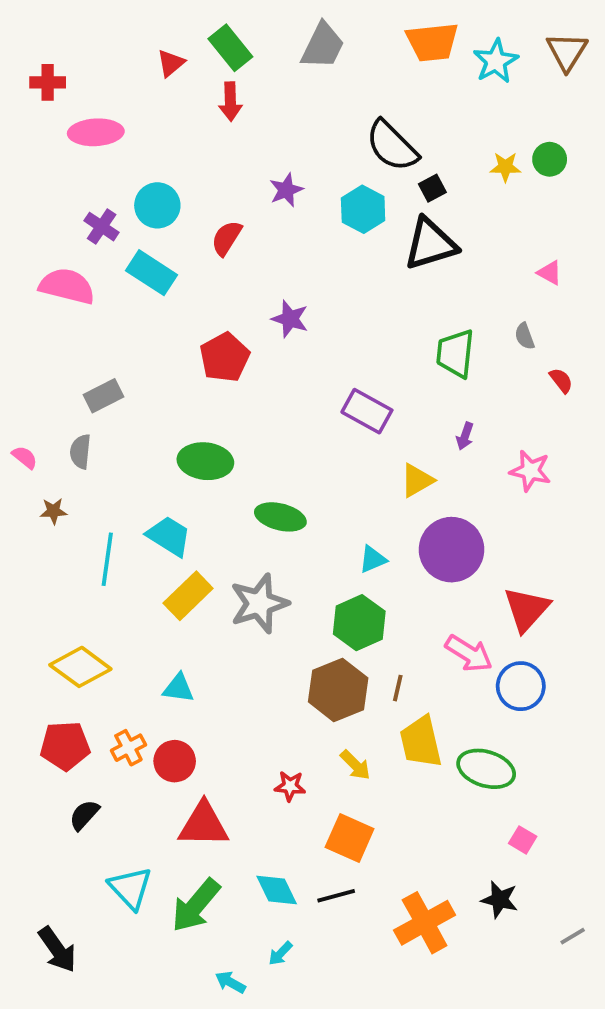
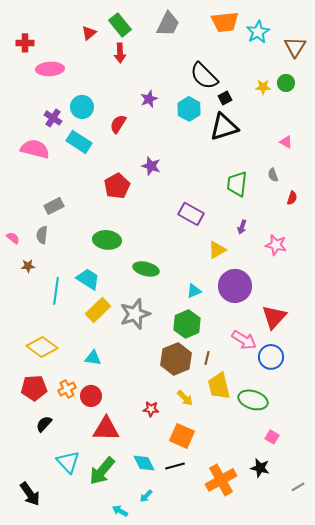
brown triangle: (567, 52) -> (295, 47), moved
red semicircle: (561, 380) -> (292, 198), turned 56

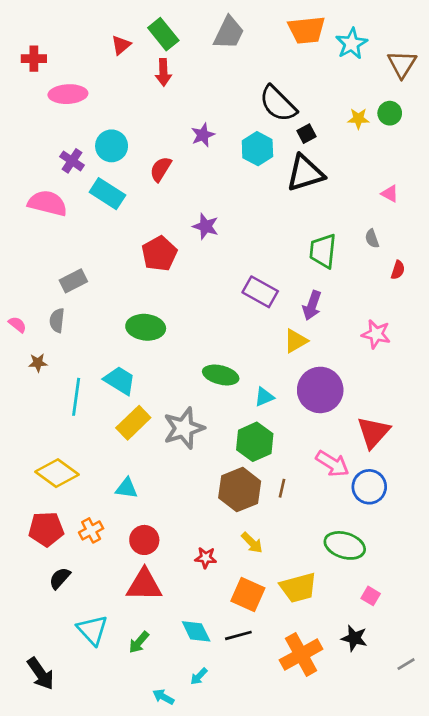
purple arrow: (242, 227) -> (312, 305), moved, size x1.5
green ellipse: (146, 269) -> (221, 375), moved
yellow trapezoid: (219, 386) -> (298, 588), moved, turned -92
red circle: (91, 396) -> (144, 540), moved
green arrow: (102, 471) -> (139, 642), size x0.6

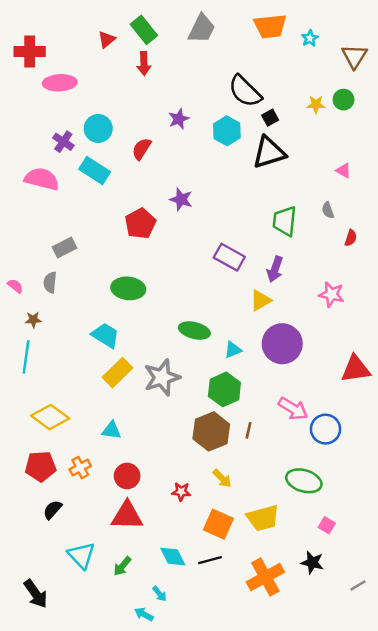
cyan star: (352, 44) -> (310, 38), size x0.6
red cross: (34, 59) -> (30, 52), size x1.4
cyan line: (76, 397) -> (26, 357), moved
red triangle: (373, 432) -> (356, 369), moved, turned 40
cyan arrow: (199, 676) -> (160, 594), moved, turned -84

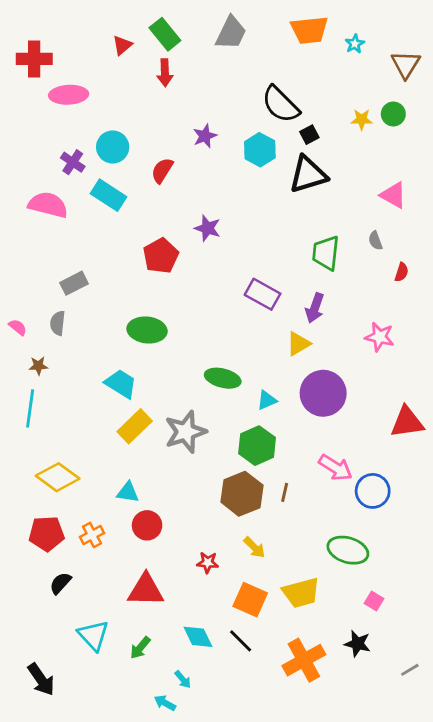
pink triangle: (344, 171) -> (393, 195), size x1.5
red circle: (127, 476) -> (147, 525), moved
black line: (210, 560) -> (241, 641), turned 60

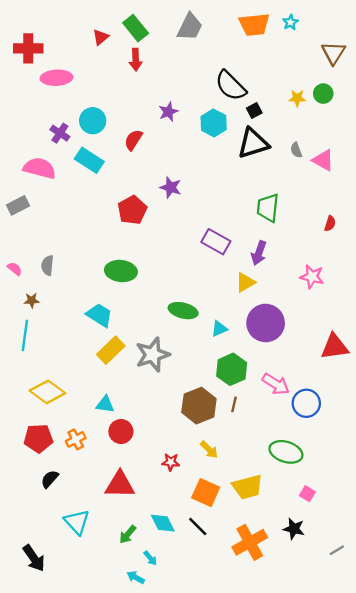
cyan star: (355, 44) -> (290, 22), moved
gray semicircle: (375, 241) -> (296, 150), moved
gray rectangle: (74, 283) -> (18, 205), moved
green hexagon: (257, 446) -> (232, 369), moved
green arrow: (140, 648) -> (128, 534), moved

